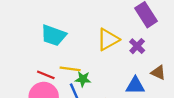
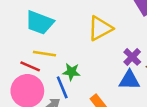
purple cross: (137, 46) -> (132, 57), moved
yellow line: (70, 69) -> (44, 54), moved

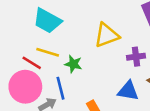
purple cross: (132, 57) -> (136, 57), moved, turned 30
green star: (71, 72) -> (73, 64), moved

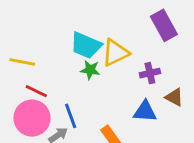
cyan trapezoid: (47, 21) -> (86, 45), moved
yellow line: (48, 52) -> (22, 62), moved
green star: (73, 64) -> (90, 70), moved

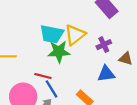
green star: (90, 70) -> (59, 52), size x1.5
red line: (36, 91) -> (43, 76), moved

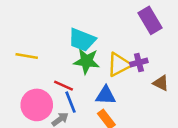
yellow triangle: (75, 35) -> (119, 65), moved
blue triangle: (106, 74) -> (106, 95), moved

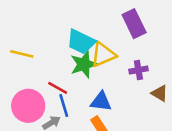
purple rectangle: (150, 20) -> (134, 24), moved
green star: (86, 61) -> (84, 64), turned -30
yellow triangle: (119, 65) -> (103, 55), moved

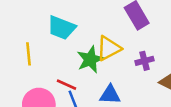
cyan trapezoid: (81, 42) -> (61, 28), moved
yellow line: (22, 54) -> (29, 54), turned 75

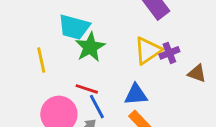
yellow triangle: (109, 48) -> (148, 51), moved
green star: (90, 59) -> (90, 47), moved

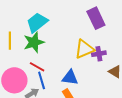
cyan trapezoid: (74, 27) -> (37, 23), turned 115
green star: (90, 47) -> (34, 42), moved

